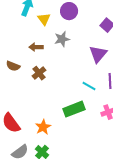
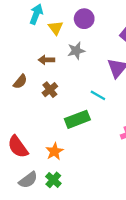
brown semicircle: (13, 66) -> (20, 82), turned -72
cyan line: (89, 86) -> (98, 95), moved
green rectangle: (74, 109) -> (77, 119), moved

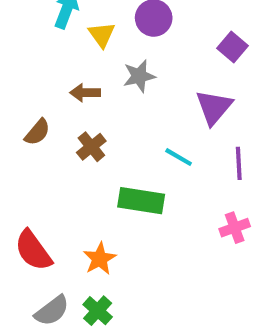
green rectangle: (77, 119) -> (141, 201), turned 30

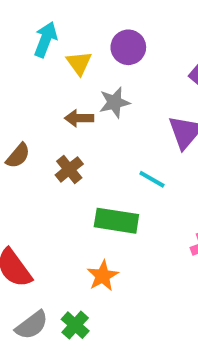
brown arrow: (85, 93) -> (79, 118), moved
orange star: (100, 259) -> (103, 276), moved

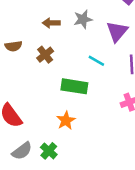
gray star: (115, 102) -> (83, 19), moved
brown semicircle: (18, 156) -> (13, 46), turned 42

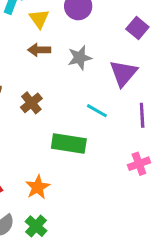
brown arrow: (51, 23) -> (39, 50), moved
orange star: (66, 120) -> (38, 187), moved

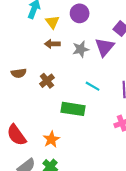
purple triangle: (123, 73) -> (105, 47), moved

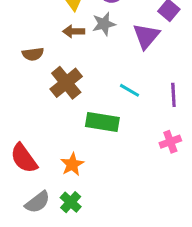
gray star: (81, 49) -> (104, 24), moved
brown semicircle: (19, 73) -> (33, 54), moved
brown cross: (47, 81) -> (66, 83), size x1.5

